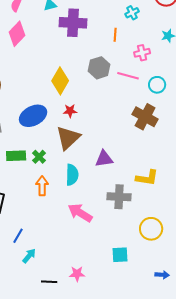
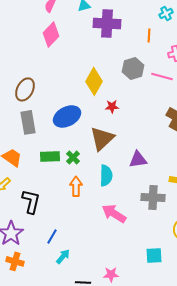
red star: (70, 111) -> (112, 106), moved

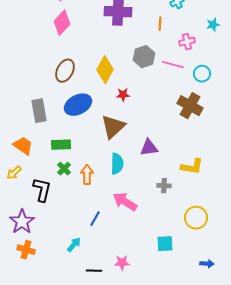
brown ellipse: (25, 89) -> (65, 71), moved
green cross: (73, 157) -> (64, 169), moved
gray cross: (153, 197) -> (164, 186), size x0.6
blue line: (52, 236) -> (95, 219), moved

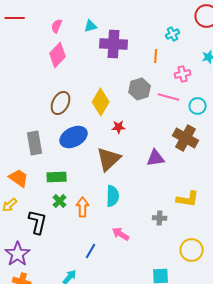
purple triangle: (149, 148) -> (156, 158), moved
pink arrow: (125, 202) -> (121, 234), size x0.7

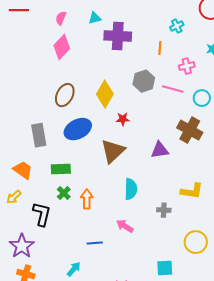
cyan semicircle: (113, 196) -> (131, 189), moved
blue line: (91, 251) -> (95, 243), turned 56

